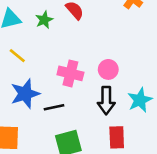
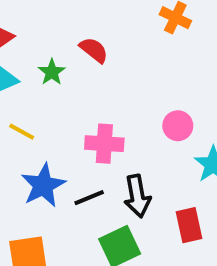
pink circle: (108, 69) -> (178, 126), moved
black arrow: (106, 100) -> (137, 196), moved

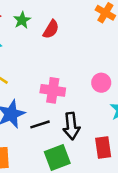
red semicircle: (94, 50) -> (51, 29), turned 78
green star: (52, 72) -> (22, 20), moved

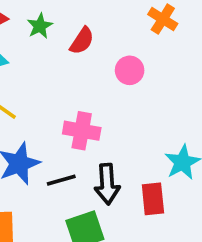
pink circle: (101, 83) -> (130, 70), moved
red rectangle: (103, 147) -> (153, 199), moved

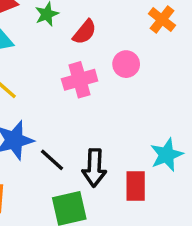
pink cross: (82, 131) -> (80, 80), moved, turned -32
black line: (61, 180) -> (52, 160), turned 52

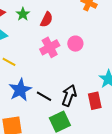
pink circle: (126, 64) -> (75, 44), moved
black arrow: (94, 168) -> (69, 96), turned -150

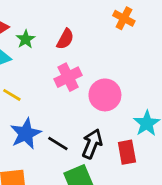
green star: (23, 14) -> (26, 39), moved
pink circle: (75, 44) -> (105, 95), moved, size x1.5

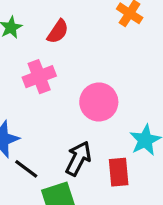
pink cross: (68, 77) -> (39, 77), moved
black line: (58, 144) -> (26, 169), moved

